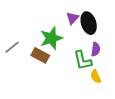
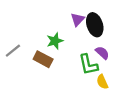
green star: (51, 38) -> (55, 41), size x0.7
purple semicircle: (96, 49) -> (102, 53), turned -56

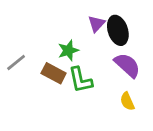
purple semicircle: (102, 53) -> (127, 65), size x1.5
green L-shape: (88, 65) -> (80, 80), moved

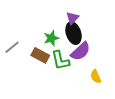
black ellipse: (118, 30) -> (74, 33), moved
purple semicircle: (127, 65) -> (81, 51), moved, turned 95

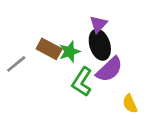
brown rectangle: (40, 55) -> (49, 49), moved
green L-shape: (60, 60) -> (82, 82), turned 45

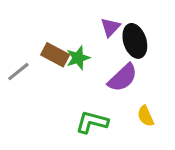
black ellipse: (100, 45) -> (135, 41), moved
green L-shape: (82, 82) -> (92, 122), moved, turned 72

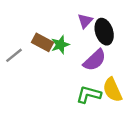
yellow semicircle: (146, 116) -> (112, 90), size x1.5
green L-shape: (92, 122) -> (89, 94), moved

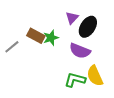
black ellipse: (104, 32) -> (88, 27), turned 50
purple semicircle: (95, 60) -> (80, 51), turned 65

